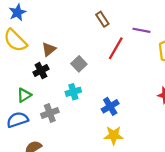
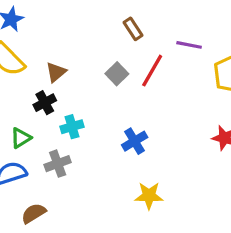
gray square: (79, 64) -> (117, 74), moved
cyan cross: (73, 92) -> (72, 127), moved
blue cross: (110, 106) -> (135, 141), moved

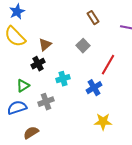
red line: (152, 71) -> (108, 65), moved
cyan cross: (72, 127) -> (63, 79), moved

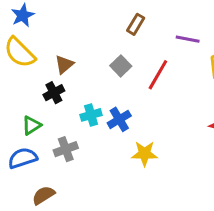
brown rectangle: (93, 18) -> (136, 24), turned 64
red line: (108, 65) -> (158, 75), moved
blue cross: (94, 88) -> (119, 119), moved
yellow star: (103, 122) -> (145, 154), moved

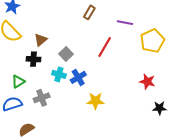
gray square: (121, 66) -> (66, 54), moved
black cross: (54, 93) -> (33, 59), turned 32
cyan cross: (91, 115) -> (59, 74), turned 32

